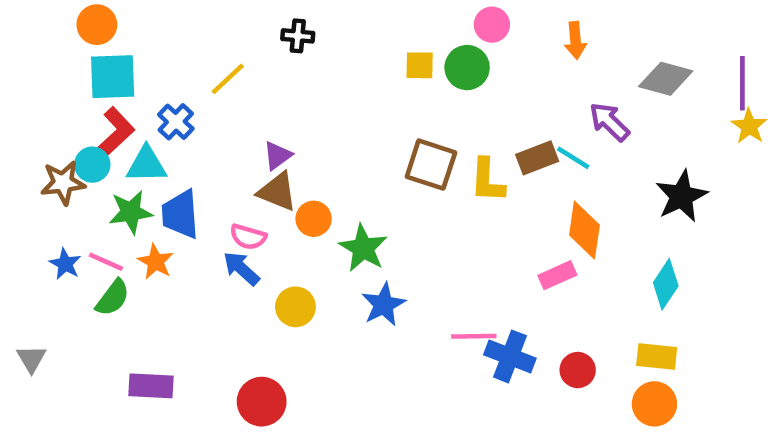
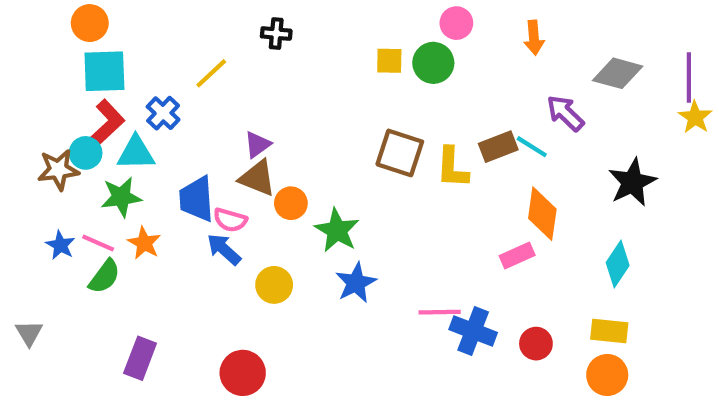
blue trapezoid: (180, 214) -> (197, 199), moved
purple rectangle: (151, 386) -> (140, 358), turned -72

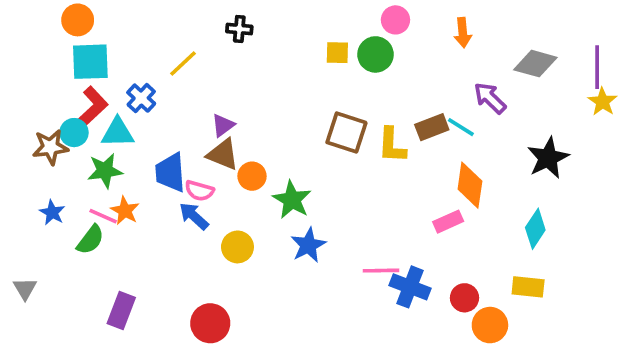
pink line: (98, 243) -> (103, 216), moved
orange circle: (607, 375) -> (490, 325), moved

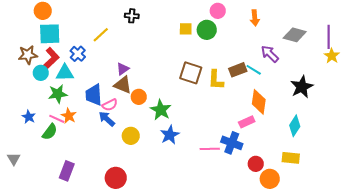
brown star: (50, 147) -> (28, 55), moved
pink semicircle: (199, 191) -> (110, 105), turned -42
blue cross: (410, 287) -> (232, 143), moved

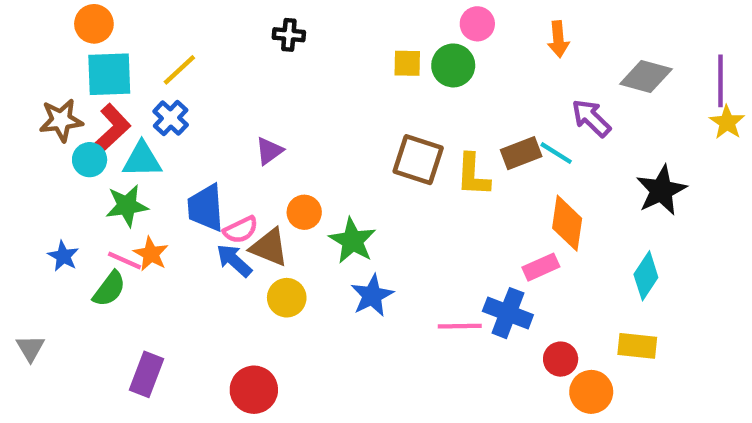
yellow line: (101, 35) -> (179, 70), moved
brown triangle: (123, 85) -> (269, 247), moved

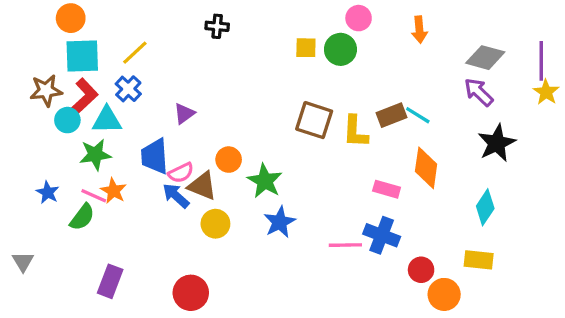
purple arrow: (591, 118) -> (479, 92), moved
purple triangle: (269, 151) -> (184, 113), moved
pink rectangle: (541, 267) -> (387, 189), moved, turned 40

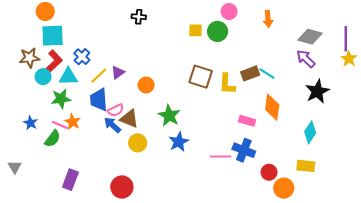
yellow line: (135, 53) -> (99, 76), moved
orange circle: (229, 160) -> (146, 85), moved

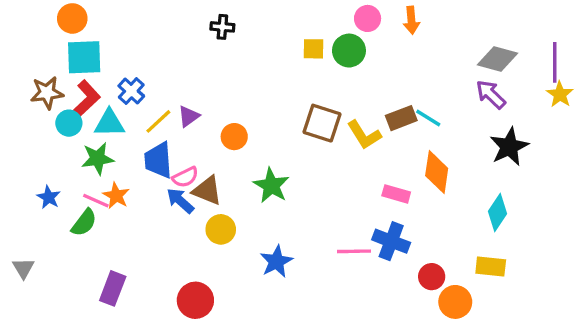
orange arrow: (268, 19) -> (411, 20), moved
yellow L-shape: (227, 84) -> (364, 135), turned -35
blue star: (179, 142) -> (276, 261), moved

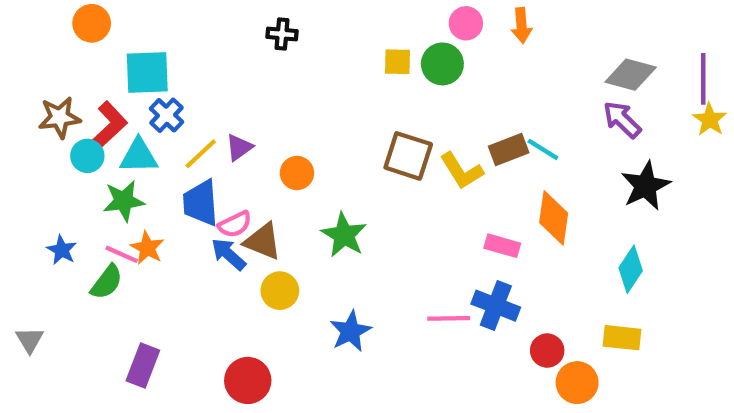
cyan square: (84, 57) -> (147, 72), moved

